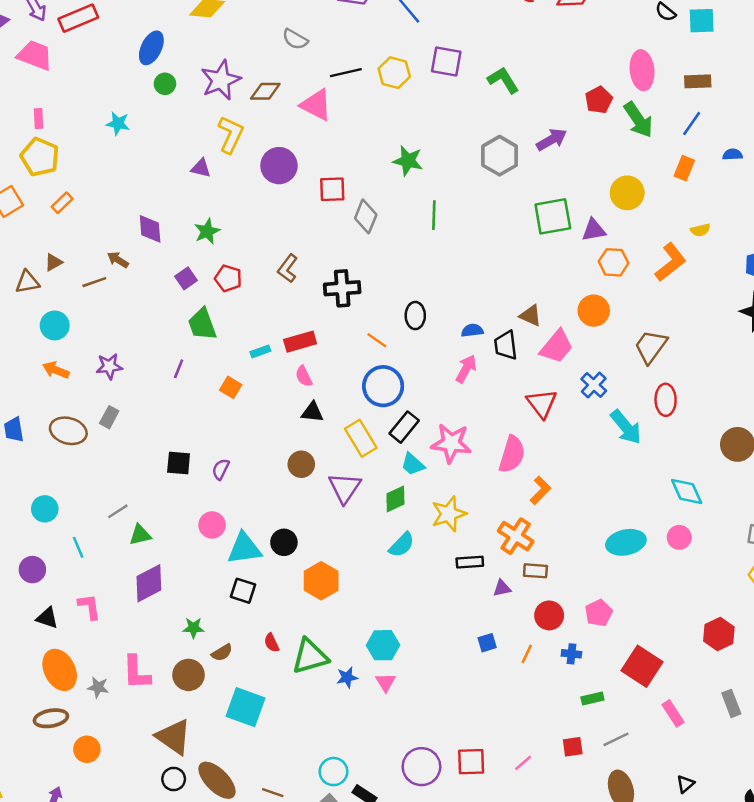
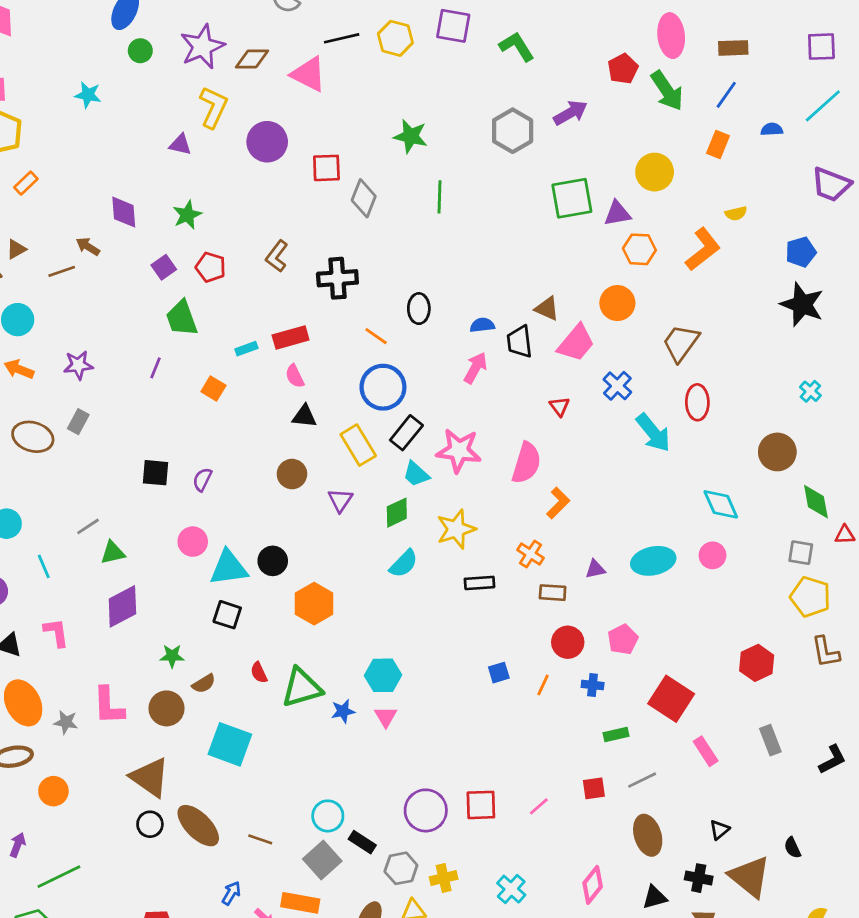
red triangle: (542, 404) -> (559, 406), size x0.6
purple triangle: (345, 488) -> (340, 500), size x0.7
orange cross: (516, 536) -> (531, 554), size x0.7
purple triangle: (502, 588) -> (595, 569), moved

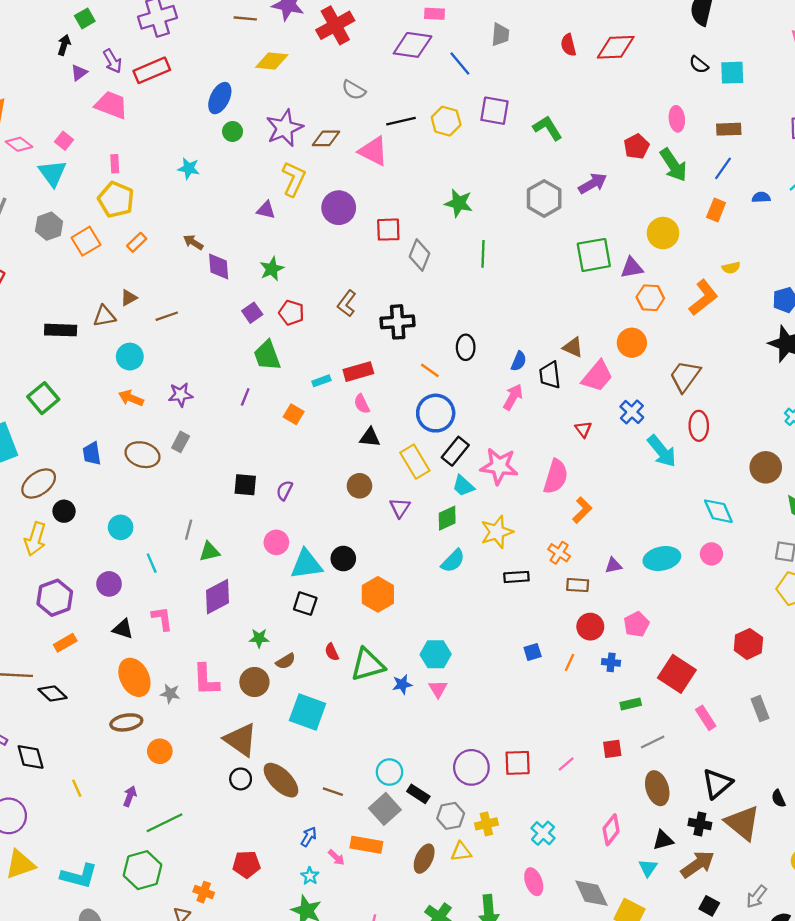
pink ellipse: (671, 36) -> (677, 119), size x0.7
brown arrow: (88, 247) -> (193, 242), moved
blue semicircle: (482, 325) -> (519, 361), turned 120
gray line: (88, 526) -> (189, 530), turned -42
black triangle: (719, 830) -> (717, 784), size x1.8

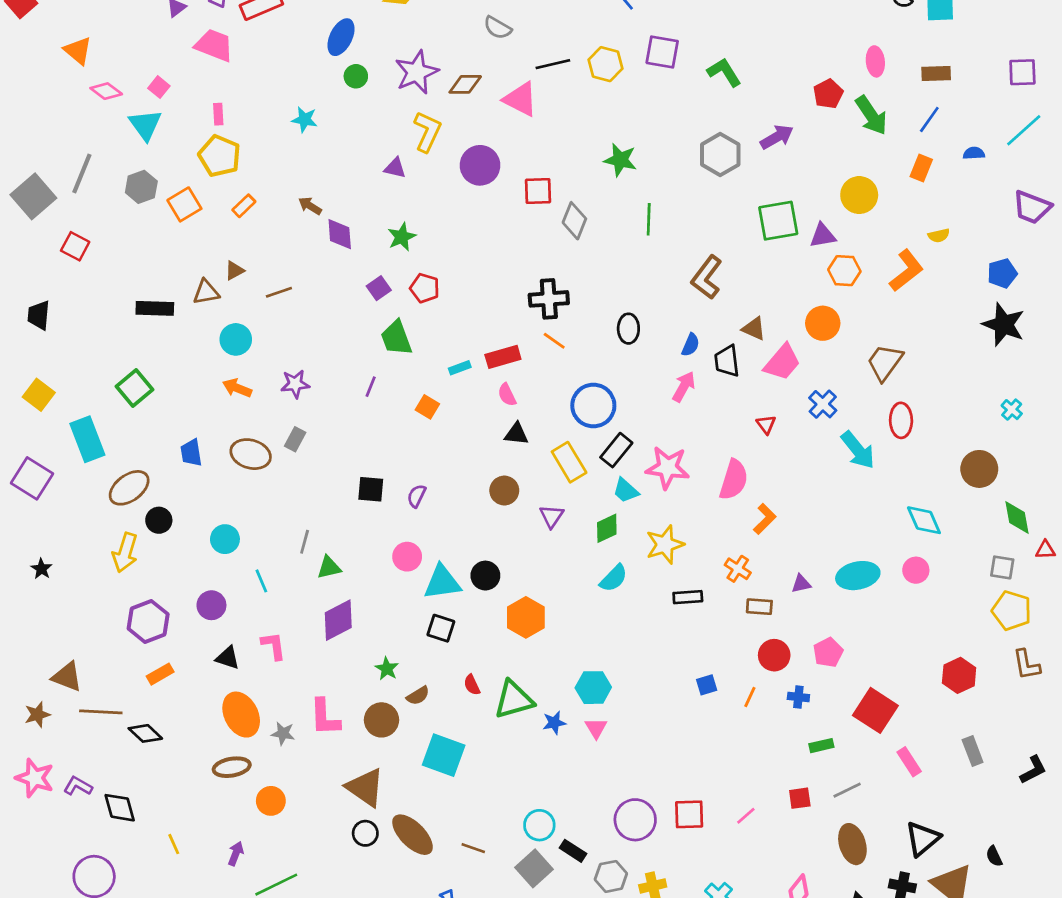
brown L-shape: (347, 303) -> (707, 277), moved, size x1.4
orange line: (430, 370) -> (554, 341), moved
green star: (259, 638) -> (387, 669), turned 30

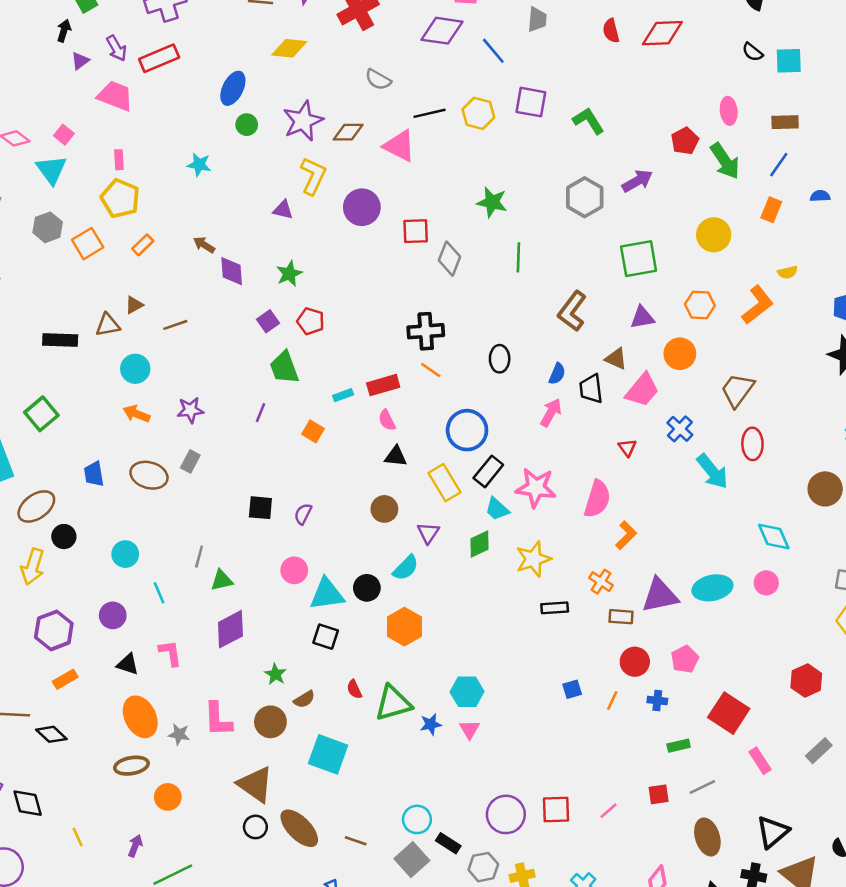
purple triangle: (823, 235) -> (642, 317), moved
cyan semicircle: (614, 578) -> (406, 568), moved
purple triangle: (801, 584) -> (660, 595), size x2.0
gray rectangle: (973, 751) -> (819, 751), turned 68

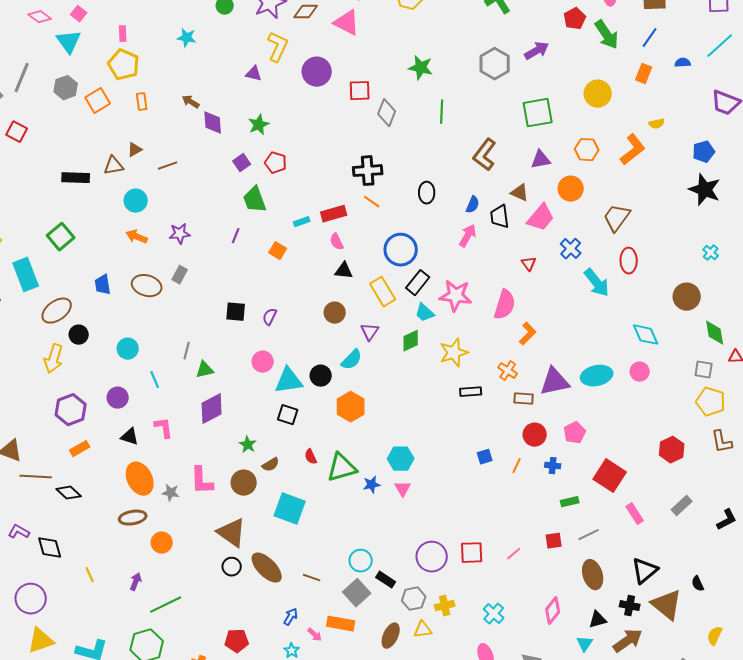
orange rectangle: (143, 245) -> (142, 102), turned -54

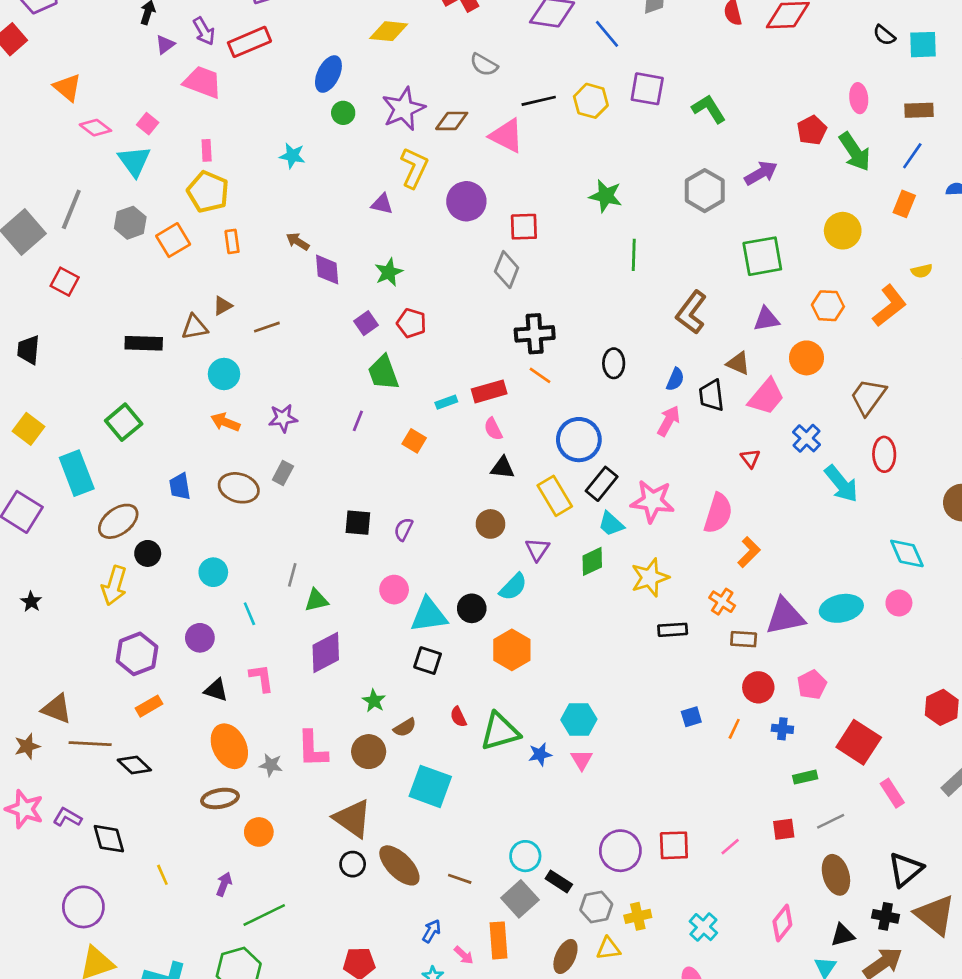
gray diamond: (387, 113) -> (507, 270), moved
orange rectangle: (341, 624) -> (499, 940), turned 76

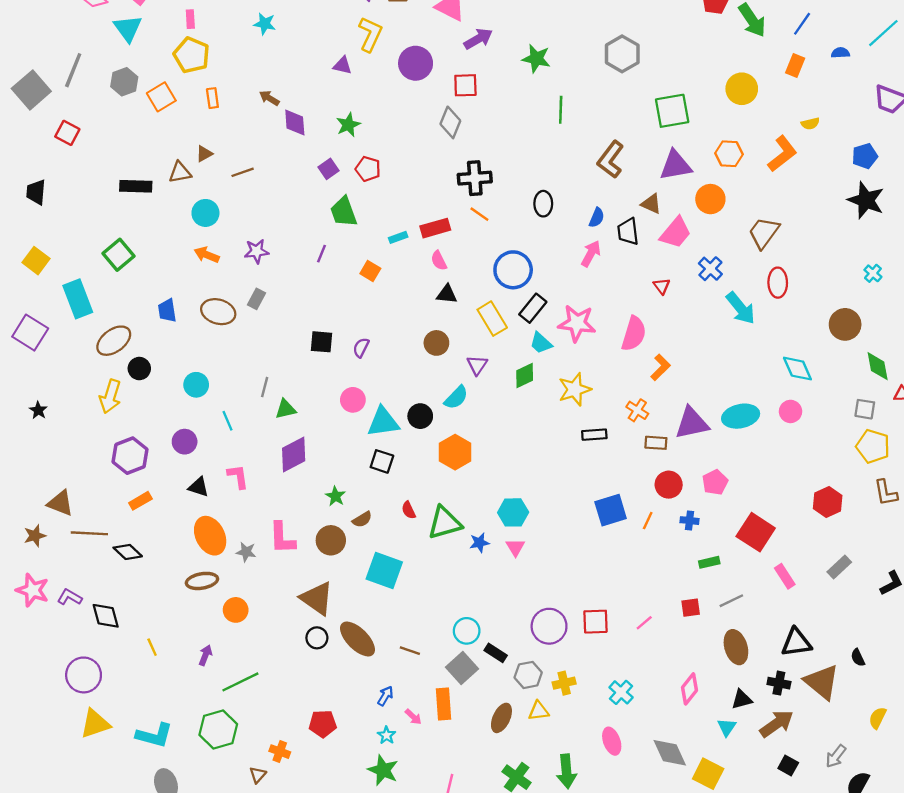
purple arrow: (761, 173) -> (478, 39), moved
purple triangle: (766, 319) -> (676, 165), size x1.4
blue square: (691, 717) -> (611, 510), size x1.8
black triangle: (906, 869) -> (796, 642), turned 32

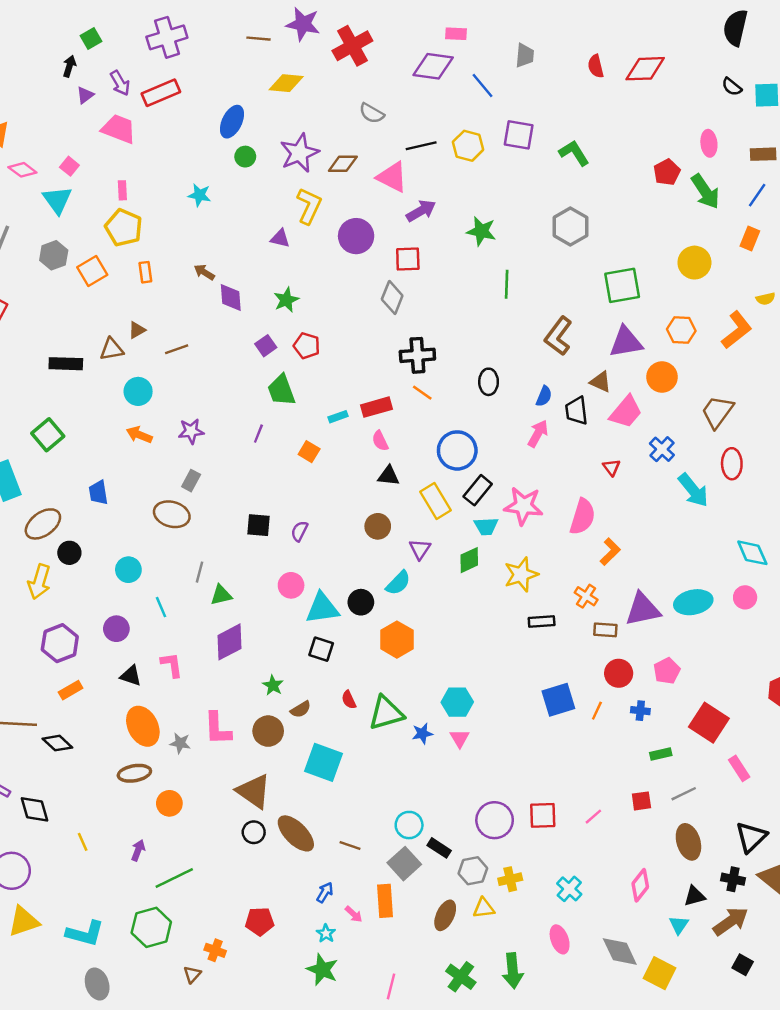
brown ellipse: (218, 312) -> (172, 514), moved
cyan trapezoid: (541, 343) -> (486, 526), turned -45
black triangle: (796, 642) -> (751, 837), turned -36

